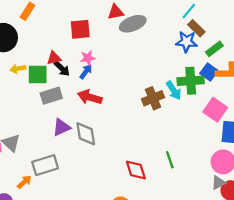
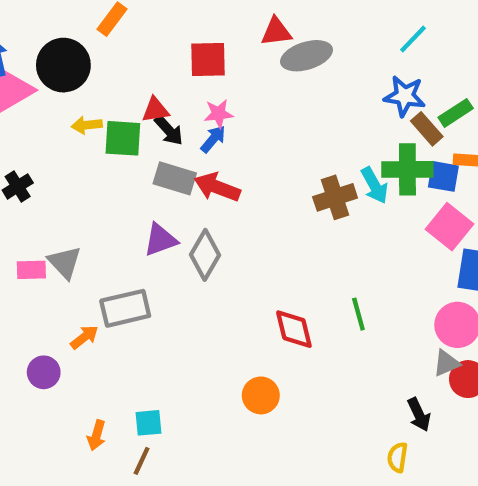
brown rectangle: (196, 28) -> (427, 129), moved
blue square: (209, 72) -> (443, 176), moved, turned -30
gray rectangle: (51, 96) -> (175, 178), moved, turned 30
gray diamond: (86, 134) -> (205, 255), turned 35

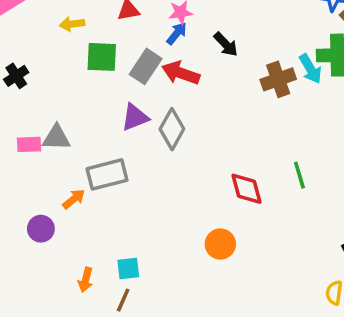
black arrow: (169, 130) -> (226, 44), moved
green square: (123, 138) -> (102, 57), moved
gray rectangle: (175, 178) -> (146, 66), turned -72
gray triangle: (65, 262) -> (56, 138), turned -44

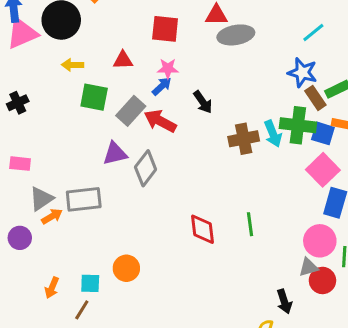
gray triangle: (56, 138) -> (41, 199), moved, turned -44
orange circle: (220, 244) -> (126, 268), moved

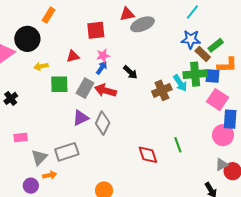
orange arrow: (52, 216) -> (50, 175), moved, turned 32
pink circle: (320, 241) -> (223, 135), moved

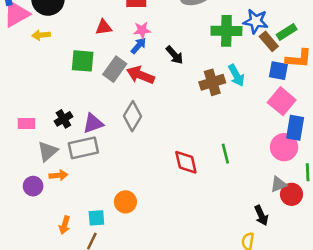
yellow arrow: (41, 66) -> (41, 35), moved
green cross: (195, 74) -> (226, 31), moved
black cross: (11, 98) -> (63, 119), moved
purple triangle: (81, 118) -> (93, 123), moved

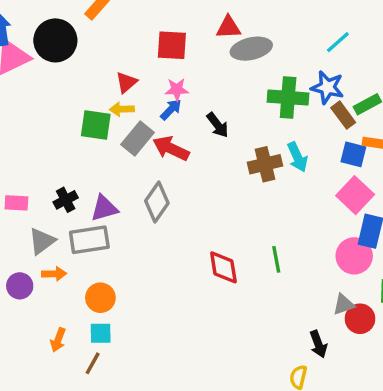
red triangle: (104, 27) -> (126, 82), turned -36
yellow arrow: (41, 35) -> (122, 109), moved
orange circle: (125, 202) -> (100, 298), moved

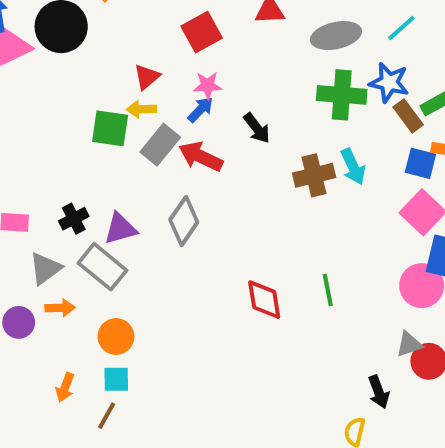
red square: (172, 45) -> (202, 32), turned -32
gray ellipse: (251, 49) -> (336, 36), moved
gray rectangle: (89, 240) -> (102, 267), turned 48

